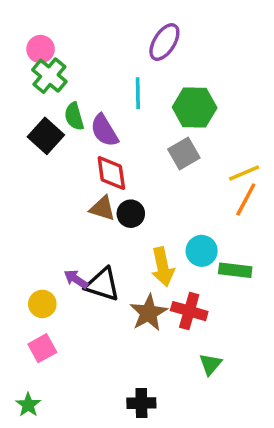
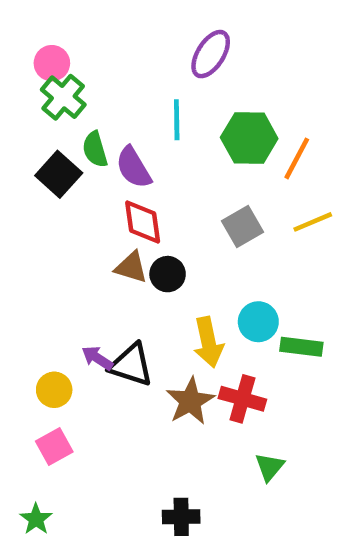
gray square: (184, 154) -> (242, 226), moved
orange line: (246, 200) -> (297, 158), moved

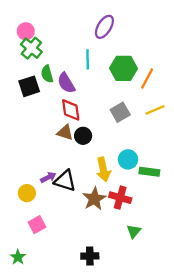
black square: (59, 174) -> (29, 86), turned 30
purple arrow: (97, 358) -> (48, 177), turned 120
pink square: (54, 446) -> (37, 225), moved

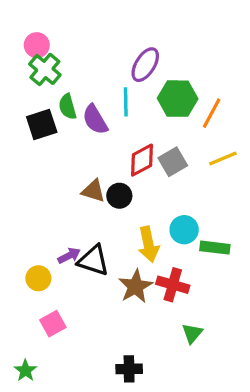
purple ellipse: (104, 27) -> (145, 65), moved
cyan line: (88, 59) -> (126, 102), moved
red diamond: (71, 110) -> (142, 160), moved, turned 70

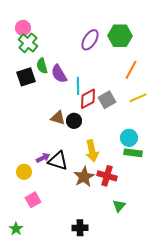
green hexagon: (178, 99) -> (120, 36), moved
cyan line: (126, 102) -> (78, 86), moved
cyan circle: (184, 230) -> (129, 138), moved

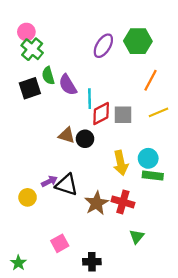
gray square: (107, 100) -> (123, 115), turned 30
yellow arrow: (92, 151) -> (121, 163), moved
pink square: (33, 200) -> (60, 243), moved

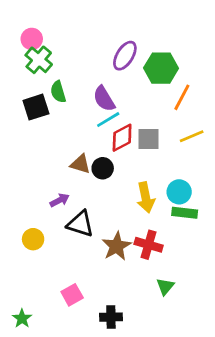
green hexagon: (138, 41) -> (161, 68), moved
purple semicircle: (68, 85) -> (104, 99), moved
cyan line: (90, 99) -> (108, 120), turned 60
purple arrow: (49, 181) -> (60, 200), moved

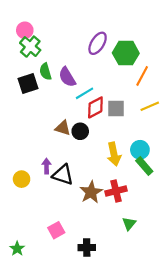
purple semicircle: (104, 99) -> (67, 77), moved
purple arrow: (60, 200) -> (47, 166), moved, turned -64
green rectangle: (185, 213) -> (144, 166), turned 42
yellow circle: (33, 239) -> (22, 179), moved
red cross: (149, 245) -> (116, 191), turned -30

